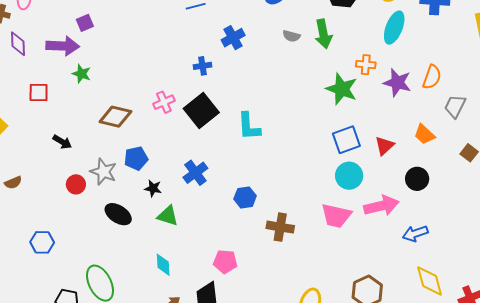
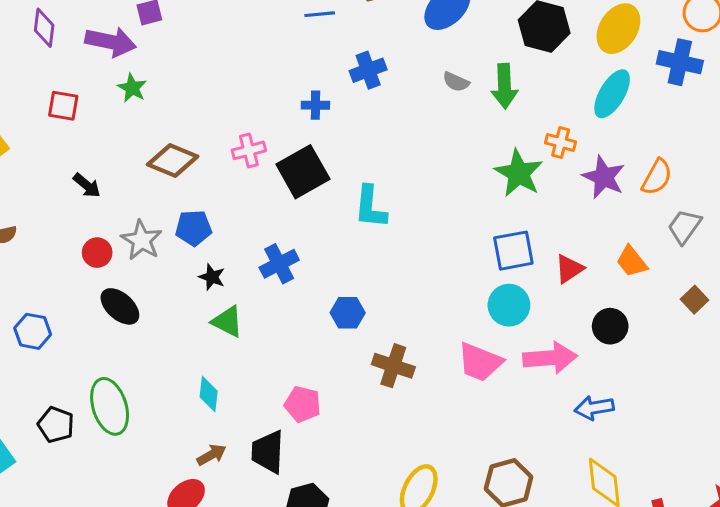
black ellipse: (118, 214) -> (120, 306), moved

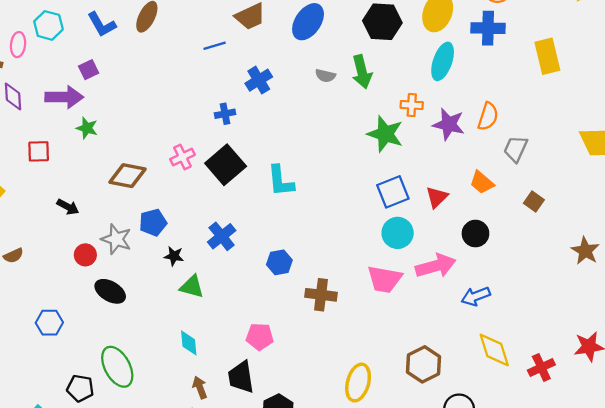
brown arrow: (212, 455) -> (200, 388), turned -70

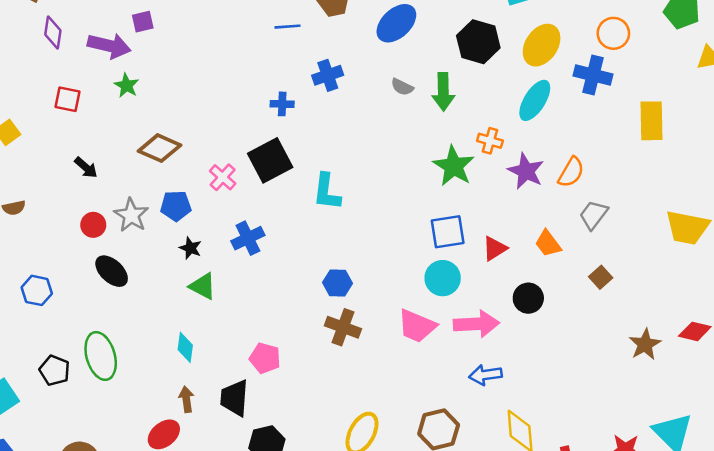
pink cross: (182, 157) -> (223, 177), moved, turned -35
blue hexagon: (279, 262) -> (337, 283), moved
blue arrow: (476, 296) -> (485, 375), moved

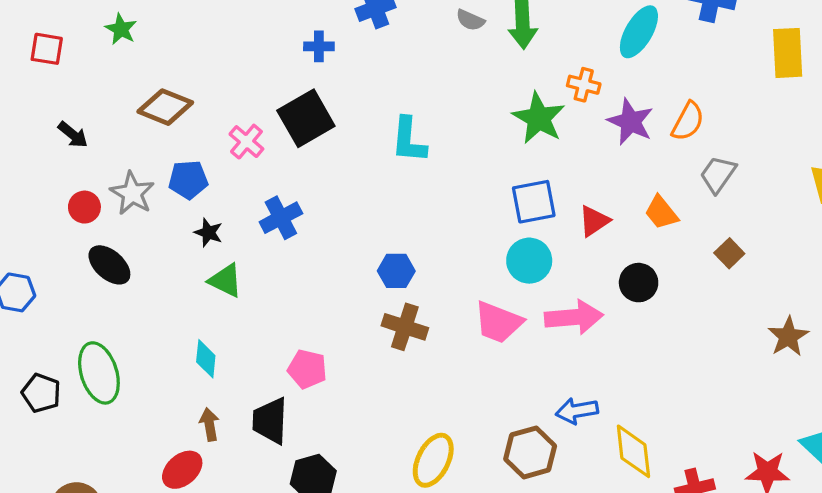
cyan L-shape: (327, 192) -> (409, 140), moved
blue arrow: (485, 375) -> (577, 411), moved

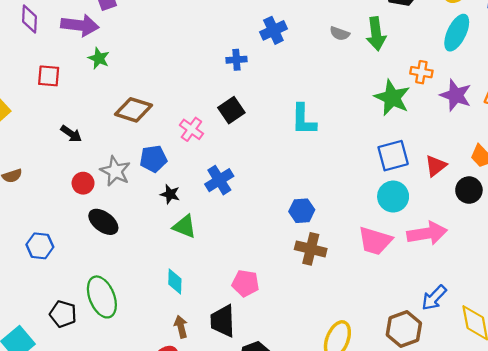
black square: (306, 118) -> (231, 110), size x0.7
black circle: (639, 283) -> (469, 190), moved
blue arrow: (577, 411) -> (434, 298), turned -32

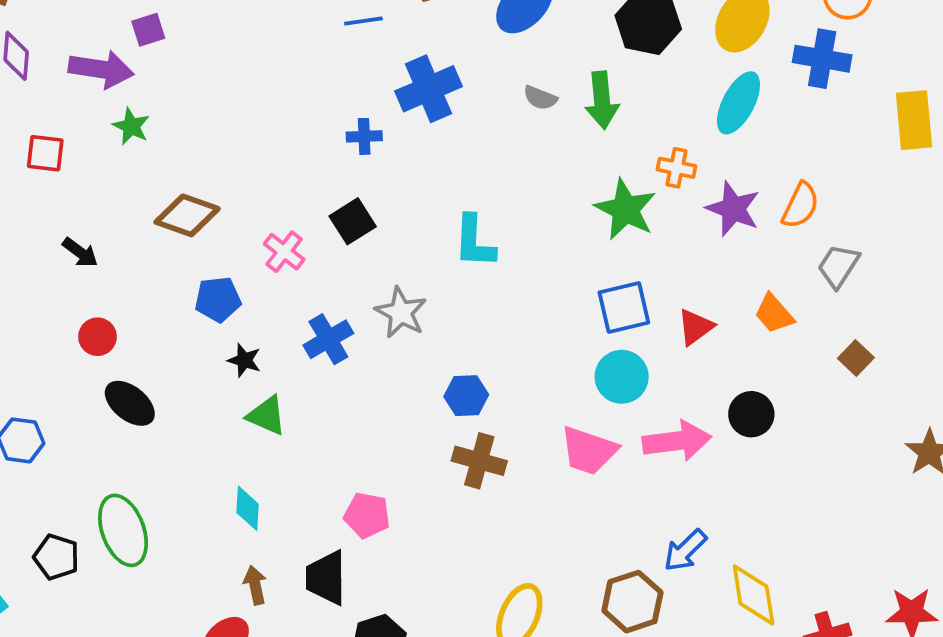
blue cross: (273, 30) -> (428, 89), size x1.4
gray star: (115, 171) -> (401, 313), moved
black circle: (469, 190) -> (751, 414), moved

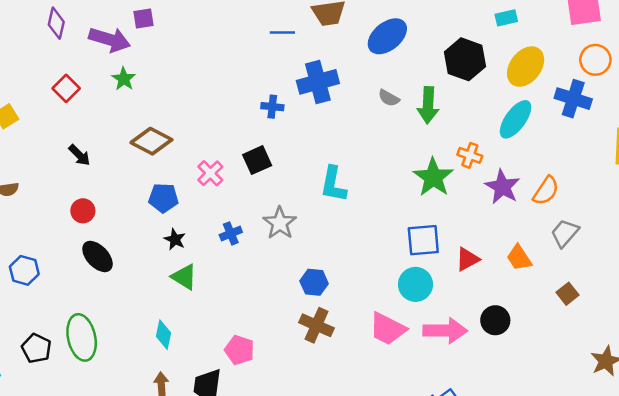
red square: (45, 153) -> (66, 88), turned 30
blue cross: (328, 339) -> (231, 233), size x0.7

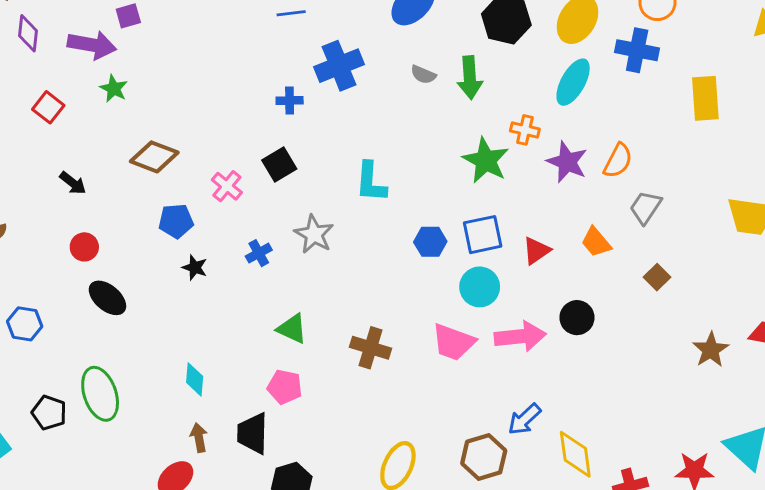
green triangle: (184, 277) -> (292, 329), moved
blue hexagon: (314, 282) -> (430, 242), moved

